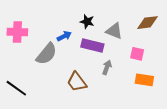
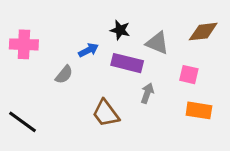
gray semicircle: (47, 54) -> (64, 75), size x0.6

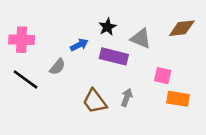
black star: (120, 30) -> (107, 27), turned 30
pink square: (189, 75) -> (163, 76), moved
gray arrow: (147, 93) -> (127, 97), moved
black line: (22, 122) -> (25, 79), moved

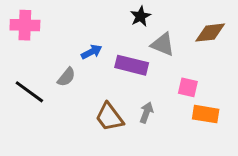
black star: (107, 27) -> (140, 16), moved
pink cross: (22, 40) -> (25, 25), moved

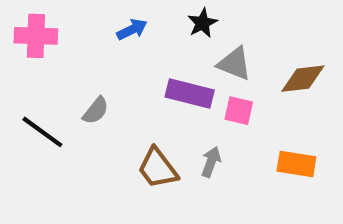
brown diamond: (210, 33) -> (303, 79), moved
blue arrow: (92, 52) -> (132, 29), moved
pink square: (188, 87) -> (239, 111), moved

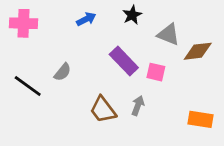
gray triangle: (234, 64) -> (168, 34), moved
purple rectangle: (190, 94) -> (124, 61), turned 32
orange rectangle: (296, 164) -> (200, 119), moved

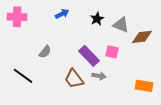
black star: (132, 15) -> (97, 19), moved
purple rectangle: (124, 61) -> (89, 56), moved
black line: (28, 86) -> (23, 76), moved
gray arrow: (138, 106) -> (99, 76), turned 80

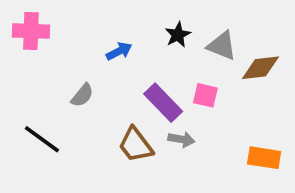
blue arrow: (62, 14) -> (119, 51), moved

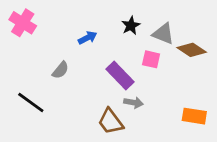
pink cross: (31, 31) -> (23, 23), turned 30
brown diamond: (260, 68) -> (192, 50), turned 40
pink square: (205, 95) -> (151, 59), moved
brown trapezoid: (136, 145) -> (111, 121), moved

